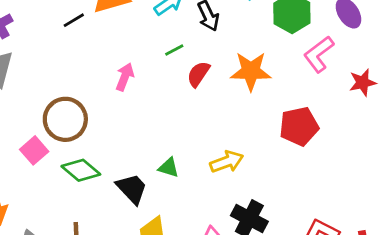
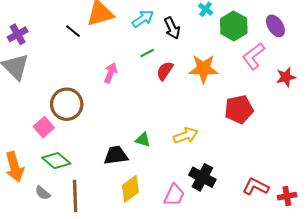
black line: (74, 20) -> (73, 31), turned 70
green diamond: (81, 170) -> (56, 161), moved
black trapezoid: (132, 189) -> (116, 155), turned -55

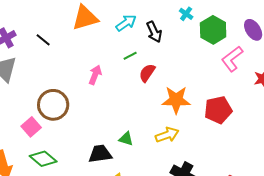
black line: (73, 31) -> (43, 40), moved
orange star: (203, 69) -> (176, 100), moved

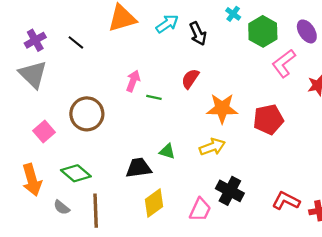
green line: (130, 56) -> (154, 97), moved, turned 40
pink square: (31, 127) -> (44, 131), moved

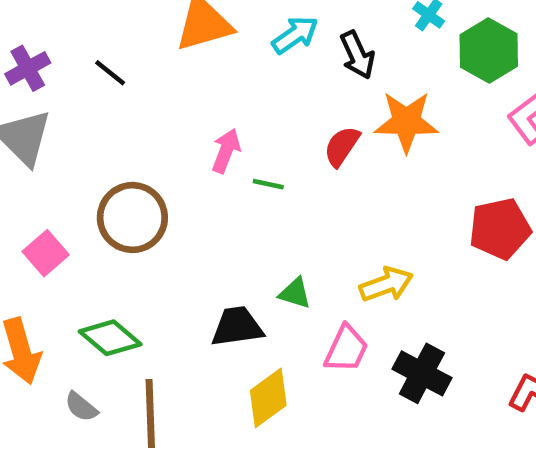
orange star: (222, 108) -> (406, 122), moved
pink trapezoid: (200, 210) -> (346, 349), moved

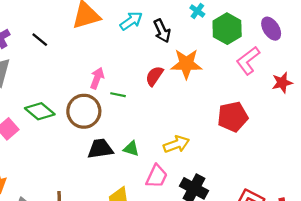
brown circle: (132, 218) -> (84, 111), moved
black trapezoid: (237, 327) -> (100, 149), moved
green diamond: (110, 338) -> (40, 111), moved

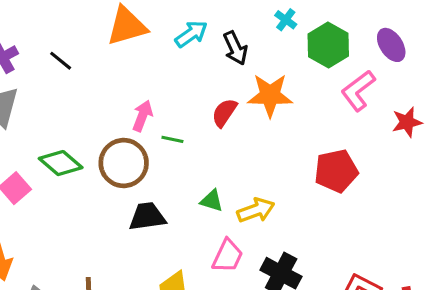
green triangle: (131, 149) -> (212, 201), moved

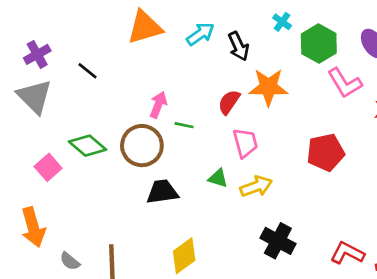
black line: (61, 61) -> (88, 71), moved
pink L-shape: (358, 91) -> (345, 83), turned -84
pink trapezoid: (228, 256) -> (245, 143), moved, turned -40

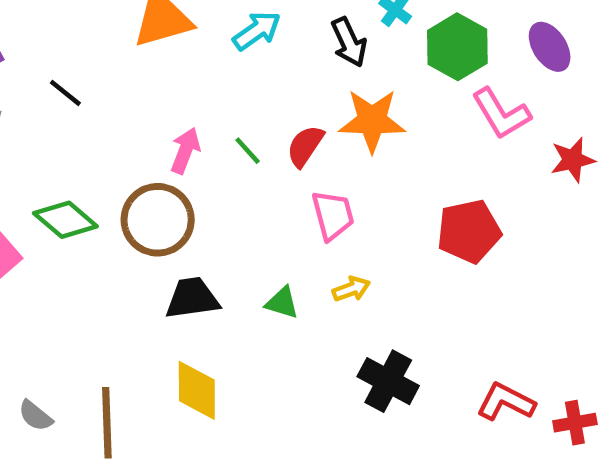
black arrow: (239, 46) -> (349, 42), moved
green line: (184, 125) -> (248, 151), moved, turned 36
green triangle: (218, 178) -> (282, 303), moved
yellow arrow: (256, 186) -> (351, 289), size x0.7
yellow diamond: (184, 256) -> (197, 390), moved, turned -54

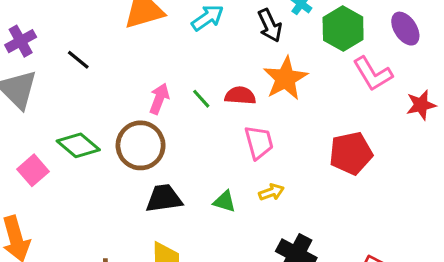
orange star: (372, 121) -> (285, 78), turned -30
red semicircle: (305, 146) -> (240, 96), turned 60

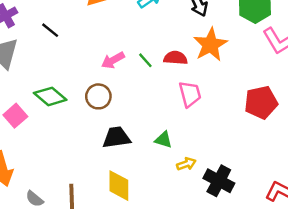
pink arrow: (159, 99) -> (113, 60), turned -140
brown circle: (141, 145) -> (98, 96), size x0.7
yellow arrow: (271, 192) -> (186, 164), moved

